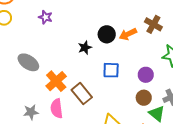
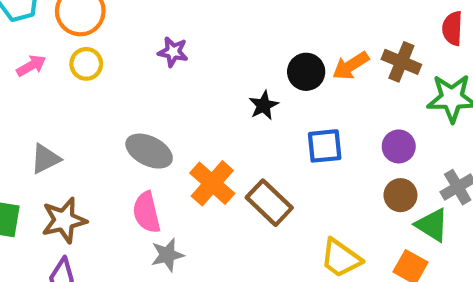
brown cross: (153, 24) -> (401, 62), moved
pink semicircle: (57, 108) -> (147, 212), moved

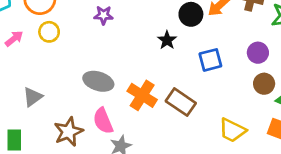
brown star: (64, 220) -> (69, 132), moved

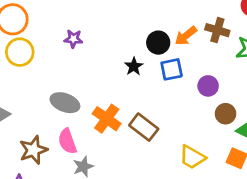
yellow circle: (49, 32) -> (20, 52), size x1.4
purple circle: (258, 53) -> (208, 86), moved
blue square: (210, 60) -> (172, 69), moved

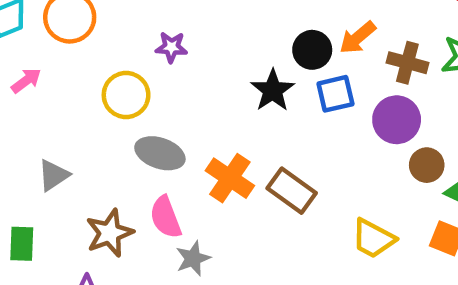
brown cross: (217, 30) -> (407, 63), moved
yellow circle: (20, 52) -> (126, 95), moved
black star: (134, 66) -> (273, 90), size x1.4
purple circle: (208, 86) -> (397, 120), size x1.4

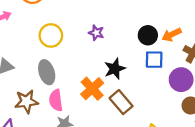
purple star: (171, 47) -> (96, 33), moved
black star: (273, 90) -> (115, 69), moved
gray ellipse: (160, 153) -> (47, 72), moved, turned 40

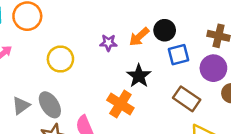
orange arrow: (172, 35) -> (139, 37), moved
gray ellipse: (47, 72) -> (50, 105), moved
brown rectangle: (121, 102) -> (187, 99), moved

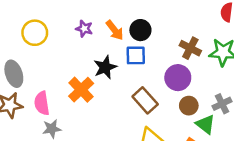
orange arrow: (139, 37) -> (115, 30), turned -100
blue square: (179, 55) -> (136, 55), moved

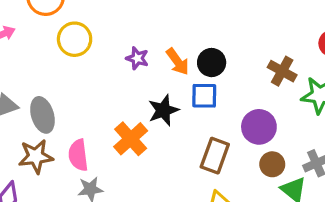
yellow circle: (35, 33) -> (75, 39), moved
brown cross: (190, 48) -> (282, 71), moved
brown rectangle: (145, 100) -> (215, 156), turned 60

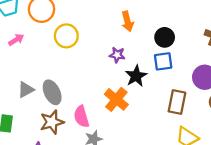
purple star: (137, 58) -> (117, 55), moved
orange arrow: (178, 62) -> (128, 21), moved, turned 30

